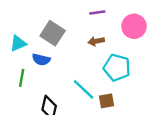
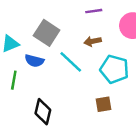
cyan line: (84, 89) -> (71, 62), moved

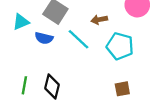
green line: (14, 80) -> (24, 85), moved
brown square: (103, 104) -> (122, 89), moved

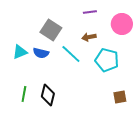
cyan triangle: (21, 22) -> (20, 52), moved
brown square: (122, 89) -> (120, 97), moved

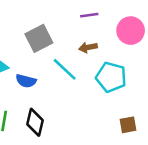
gray square: (51, 30) -> (39, 38), turned 30
blue semicircle: (41, 53) -> (26, 81), moved

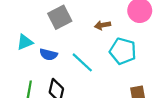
cyan line: (65, 69) -> (82, 62), moved

